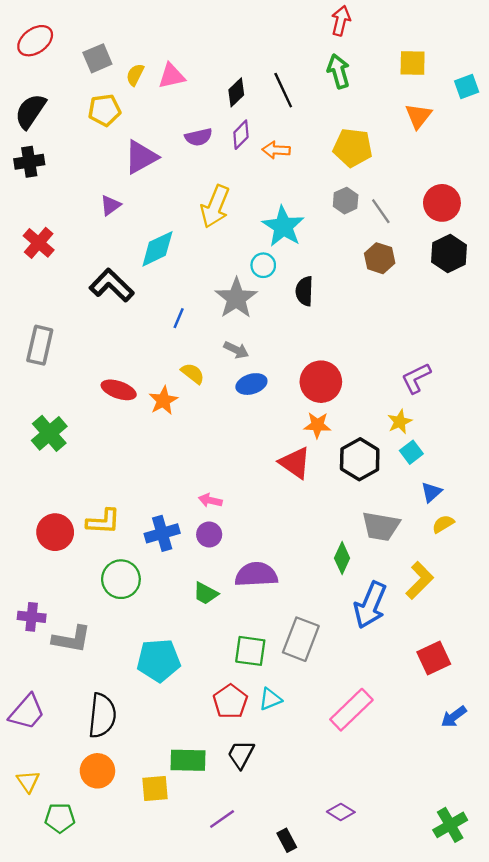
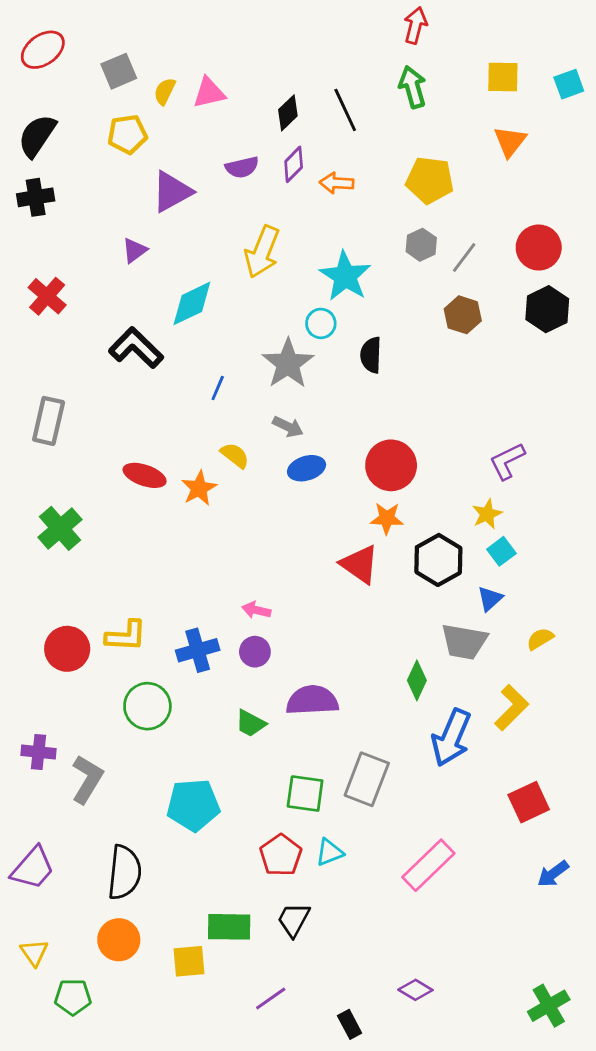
cyan square: (467, 87) -> (569, 84), moved
gray line: (381, 211) -> (464, 258), turned 72
blue triangle: (431, 492) -> (490, 599), moved
gray L-shape: (72, 639) -> (87, 779), turned -69

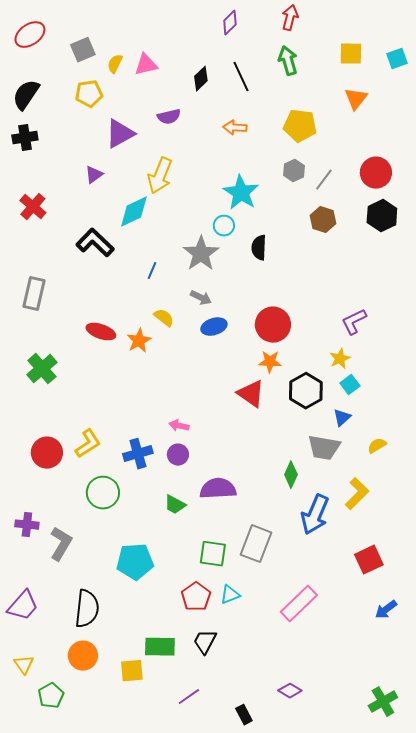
purple diamond: (294, 164) -> (230, 23), moved
yellow arrow: (262, 252) -> (160, 176), moved
yellow L-shape: (126, 636) -> (88, 444), turned -36
green pentagon: (73, 997) -> (51, 696), turned -30

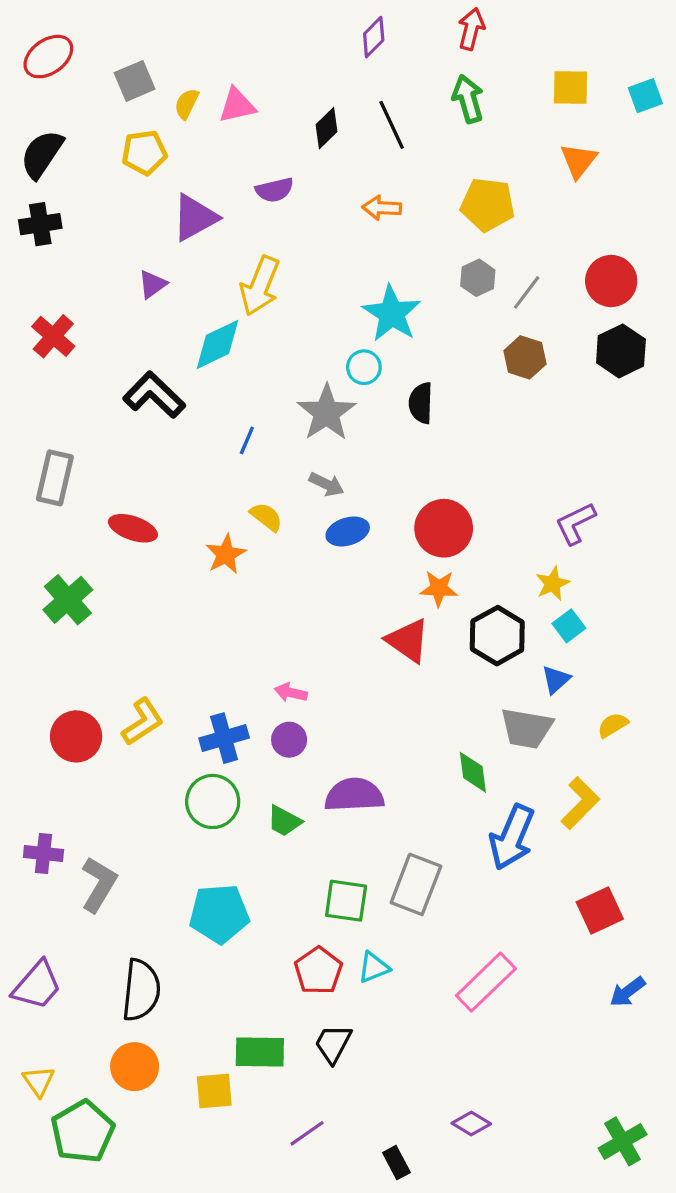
red ellipse: (101, 332) -> (133, 528), moved
green diamond: (291, 475) -> (473, 772), turned -32
green circle: (103, 493) -> (213, 801), moved
green pentagon: (51, 696) -> (83, 1132), size x1.5

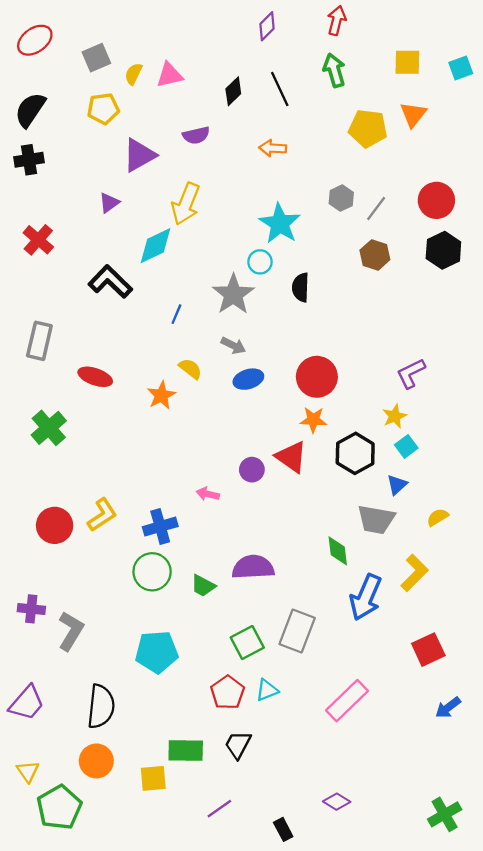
yellow pentagon: (488, 205) -> (368, 128), moved
purple circle: (289, 740) -> (252, 470), moved
green square: (346, 901) -> (247, 643), turned -36

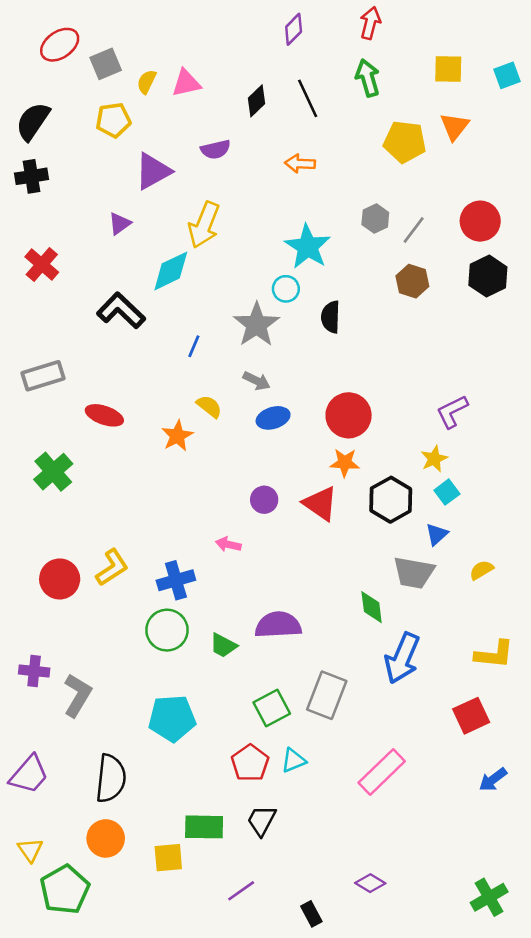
red ellipse: (35, 40) -> (60, 45), moved
gray rectangle: (39, 341) -> (43, 376), turned 60
purple circle: (252, 470) -> (264, 500), moved
yellow L-shape: (414, 573) -> (494, 654), moved, turned 51

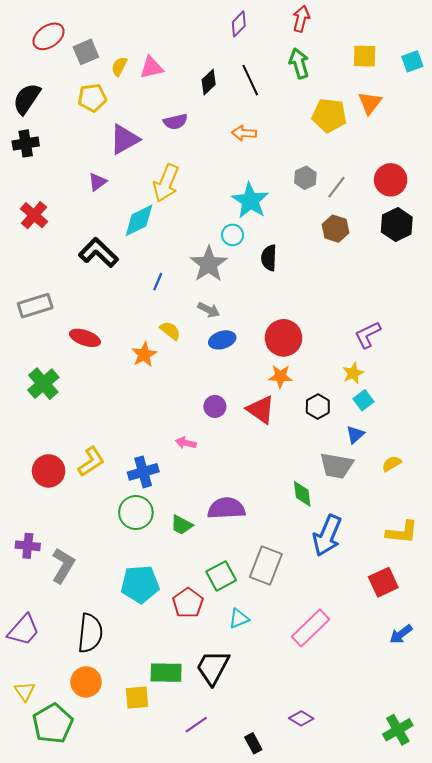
black hexagon: (391, 500) -> (318, 406), size x0.7
red pentagon: (250, 763) -> (188, 603), moved
black trapezoid: (262, 821) -> (213, 667), size x1.4

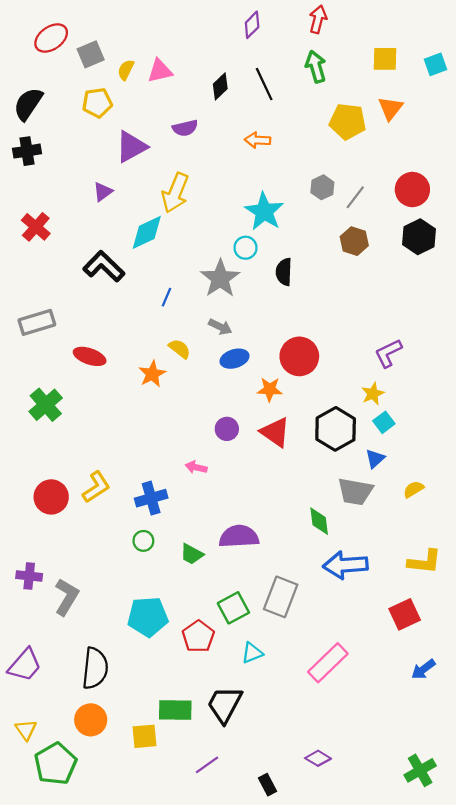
orange star: (280, 376) -> (270, 389), moved
black hexagon: (318, 406) -> (336, 429), size x1.6
green circle: (136, 513) -> (143, 541), size x0.6
blue arrow: (327, 535) -> (345, 565), turned 63

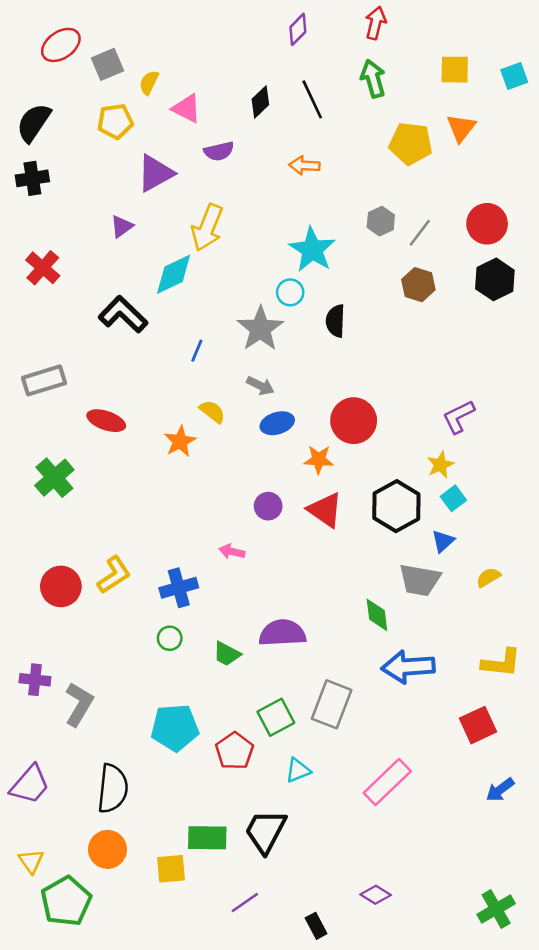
pink triangle: (160, 71) -> (187, 108), moved, turned 40

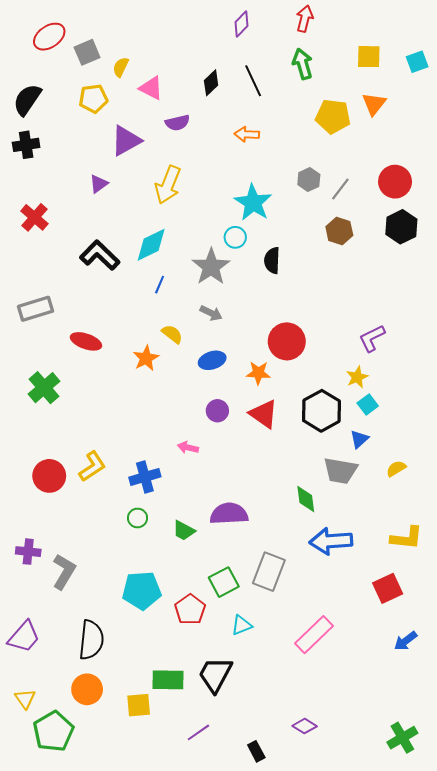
cyan diamond: (174, 274) -> (151, 245), moved
blue ellipse: (277, 423) -> (212, 360), moved

